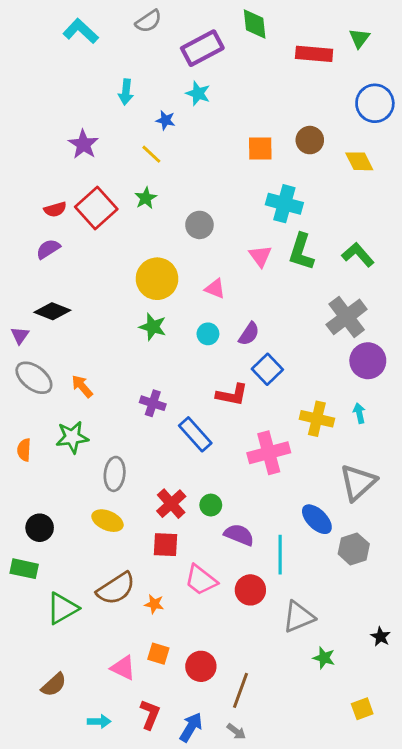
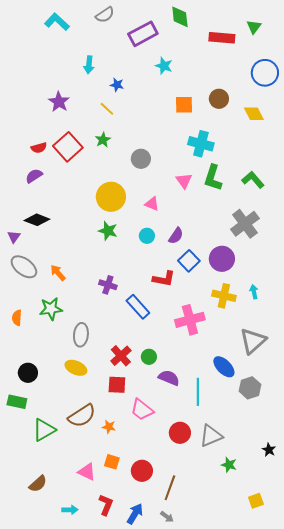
cyan star: (198, 93) -> (164, 66), moved
purple circle: (368, 361) -> (222, 259), moved
red circle: (250, 590) -> (180, 433), moved

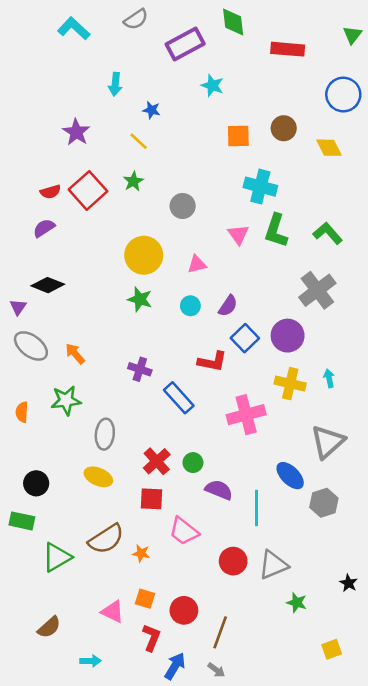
green triangle: (254, 27) -> (352, 35), moved
pink triangle: (152, 204) -> (197, 264), turned -35
red L-shape: (106, 505) -> (151, 638), moved

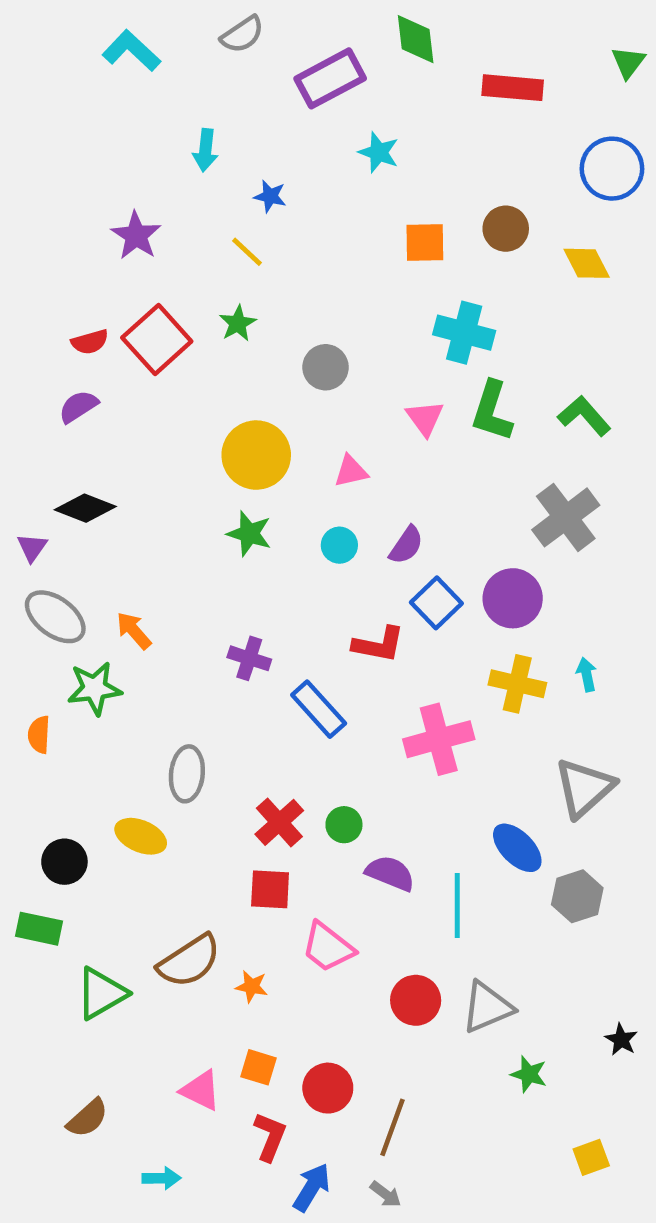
green star: (66, 400) -> (94, 688), moved
yellow ellipse: (98, 477) -> (141, 836), moved

